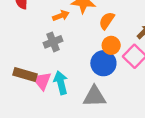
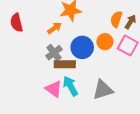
orange semicircle: (107, 21) -> (116, 19), moved
blue circle: (103, 63) -> (82, 47), moved
brown rectangle: (25, 74) -> (65, 64), moved

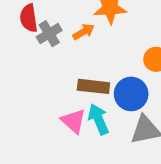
blue circle: (82, 47) -> (131, 94), moved
gray cross: (54, 53) -> (49, 34), moved

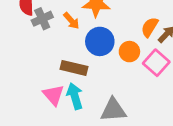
orange arrow: (84, 32) -> (71, 21), turned 72
blue circle: (131, 94) -> (100, 41), moved

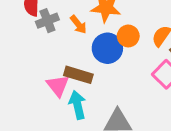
orange circle: (129, 52) -> (128, 36), moved
pink triangle: (53, 95) -> (58, 86), moved

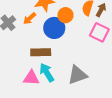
orange arrow: (78, 25) -> (30, 18), turned 104
pink triangle: (58, 86) -> (31, 78), moved, turned -30

